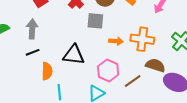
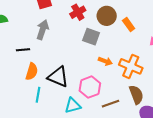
gray arrow: (32, 29) -> (43, 30), moved
black triangle: (74, 55) -> (58, 77), moved
brown semicircle: (155, 65) -> (136, 95), turned 36

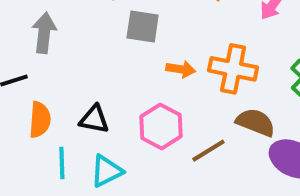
black triangle: (58, 77) -> (94, 119), size x0.7
brown semicircle: (136, 95) -> (256, 122), turned -36
cyan triangle: (73, 106) -> (107, 171), moved

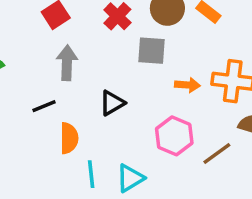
black triangle: (94, 119) -> (112, 103), moved, turned -36

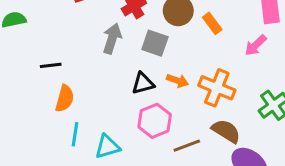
gray arrow: (67, 63) -> (112, 39), moved
black triangle: (112, 103) -> (143, 83), moved

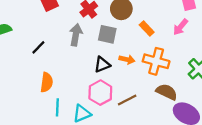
orange rectangle: (212, 23) -> (147, 28), moved
black line: (51, 65) -> (38, 47), moved, turned -32
pink hexagon: (155, 121) -> (100, 93), moved
brown line: (187, 146) -> (127, 100), moved

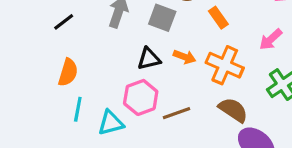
pink arrow: (180, 27) -> (271, 39), moved

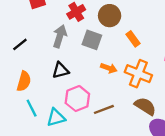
black triangle: (149, 59) -> (61, 70), moved
cyan line: (78, 109) -> (32, 108), turned -36

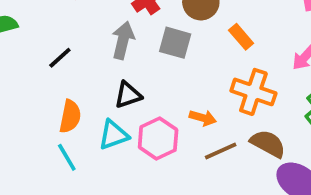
orange arrow: (109, 68) -> (203, 118), moved
cyan line: (32, 108) -> (67, 157), moved
brown line: (104, 109) -> (221, 151), moved
cyan triangle: (56, 118) -> (113, 135), moved

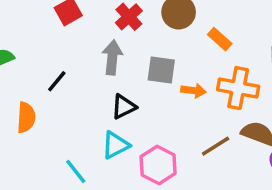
gray square: (175, 43) -> (161, 70), moved
orange semicircle: (70, 116) -> (26, 117), moved
orange arrow: (203, 118) -> (193, 91), moved
pink hexagon: (158, 138) -> (158, 165), moved

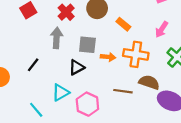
black line: (57, 81) -> (33, 65), moved
black triangle: (124, 107) -> (77, 67), moved
brown line: (216, 146) -> (123, 91), turned 42

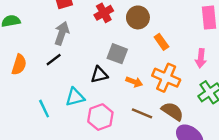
pink arrow: (162, 29) -> (201, 58), turned -42
gray arrow: (57, 38) -> (62, 33), moved
orange arrow: (108, 57) -> (134, 82), moved

